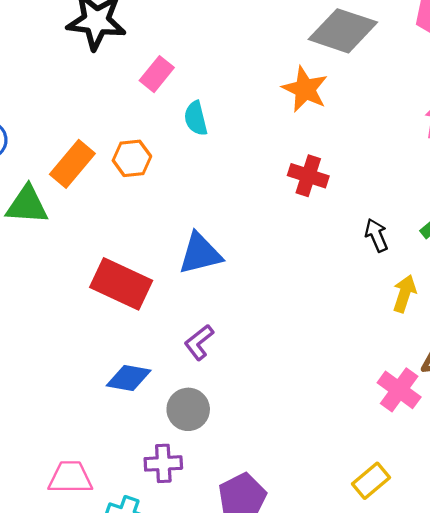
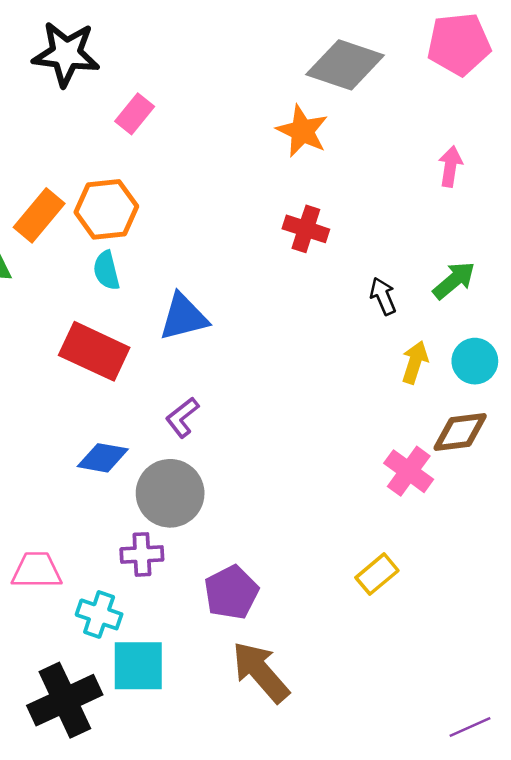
cyan semicircle: (196, 118) -> (106, 271), moved
orange hexagon: (132, 158) -> (106, 209), size x1.4
gray circle: (188, 409) -> (170, 493), size x1.4

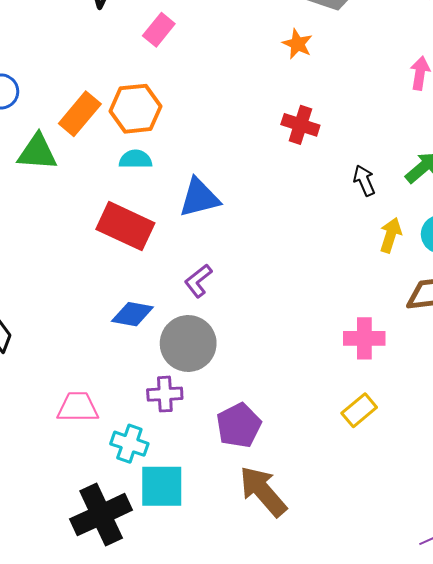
orange star: (302, 131) -> (297, 44), size x0.7
cyan semicircle: (106, 271) -> (136, 159), turned 104
pink cross: (409, 471) -> (364, 338), moved, turned -36

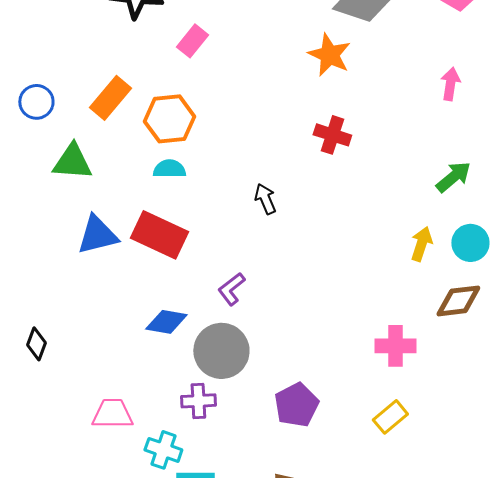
orange star: (297, 44) -> (329, 55), size x1.4
orange rectangle: (80, 114) -> (110, 98), moved
black arrow: (364, 181) -> (265, 199), moved
blue triangle: (199, 198) -> (97, 235), moved
purple pentagon: (239, 425) -> (296, 405), moved

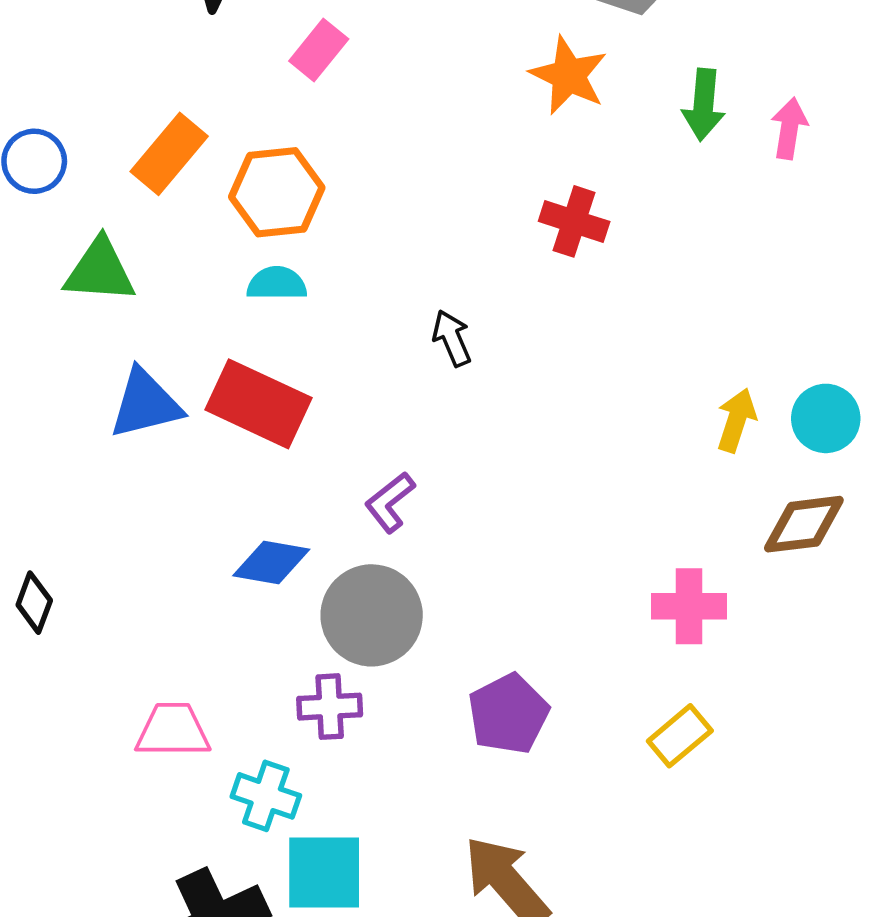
green arrow: (453, 177) -> (704, 105), moved, turned 135

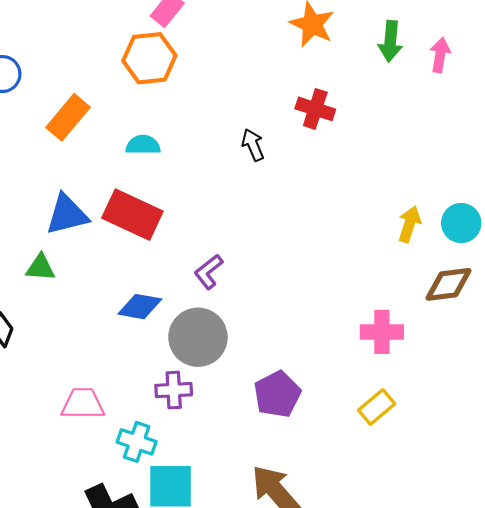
orange rectangle: (169, 154) -> (68, 117), moved
orange hexagon: (277, 192) -> (149, 58), moved
green triangle: (100, 271) -> (40, 267), moved, size x0.7
black arrow: (452, 338) -> (253, 145), moved

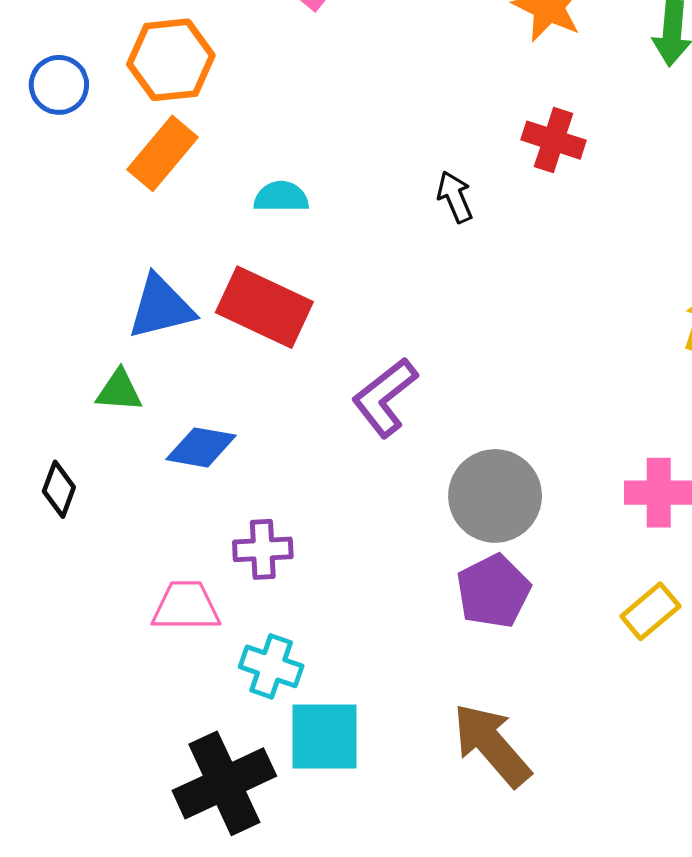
orange hexagon: (149, 58) -> (171, 60), moved
purple L-shape: (209, 272) -> (385, 397), size x1.4
blue diamond: (140, 307) -> (201, 447), moved
gray circle: (198, 337) -> (495, 496), moved
purple cross: (174, 390) -> (263, 549), moved

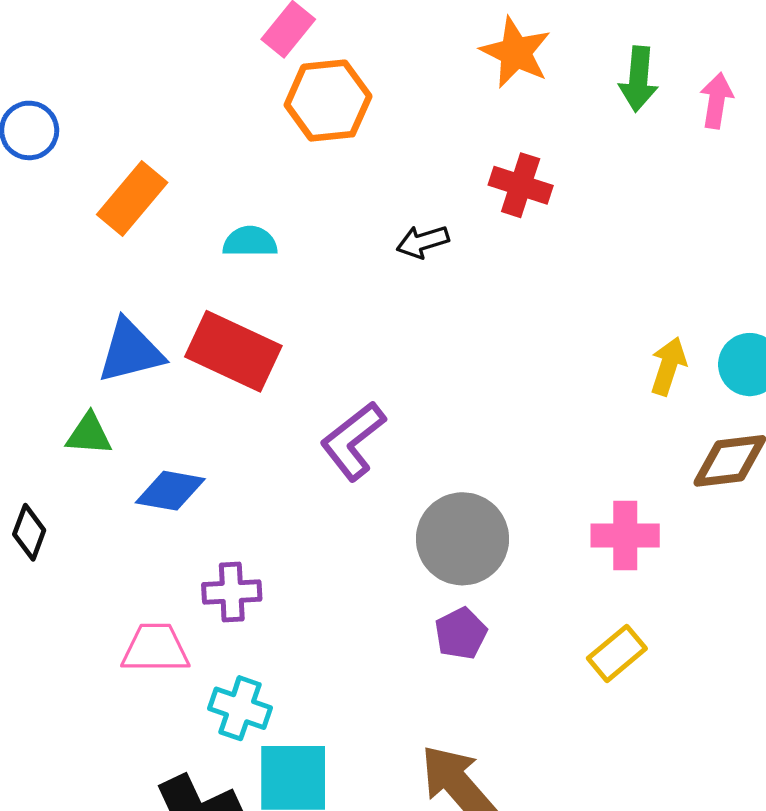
orange hexagon: (171, 60) -> (328, 101), moved
black arrow: (455, 197) -> (423, 242), turned -84
purple pentagon: (493, 591) -> (461, 633), size x0.7

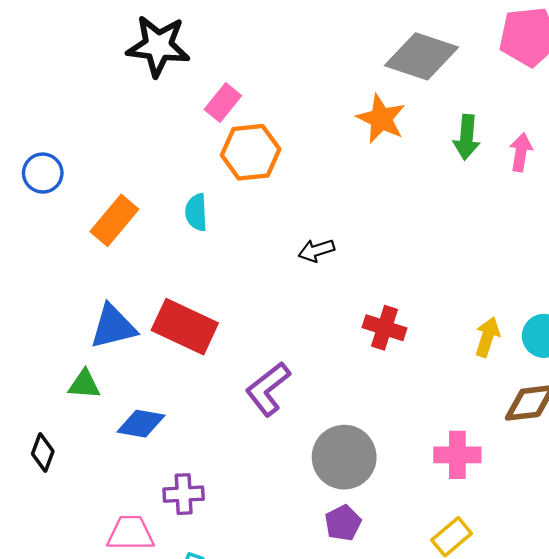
red cross: (521, 185) -> (385, 328), moved
cyan semicircle: (250, 242) -> (196, 212), moved, turned -93

